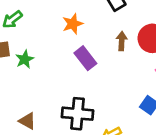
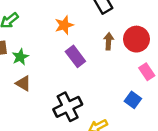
black cross: (77, 114) -> (68, 107), turned -32
brown triangle: (27, 121) -> (23, 83), moved

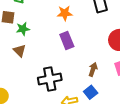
brown arrow: (109, 41) -> (93, 69), moved
blue square: (133, 100) -> (91, 92), moved

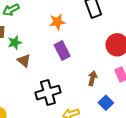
brown triangle: (20, 51) -> (24, 61), moved
blue square: (91, 92) -> (106, 103), moved

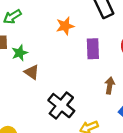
purple rectangle: (62, 50) -> (93, 49), moved, turned 30
black cross: (48, 93) -> (61, 106), turned -30

